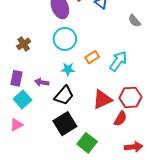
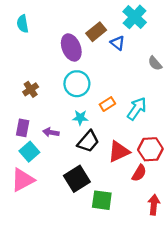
black trapezoid: (64, 95) -> (88, 141), moved
pink triangle: (16, 125) -> (23, 180), size x1.6
green square: (87, 143) -> (102, 200), turned -30
red arrow: (133, 147) -> (154, 205), turned -78

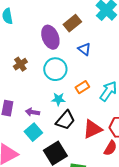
blue triangle: (118, 43) -> (84, 49), moved
brown cross: (31, 89) -> (20, 64), moved
cyan square: (29, 152) -> (33, 132), moved

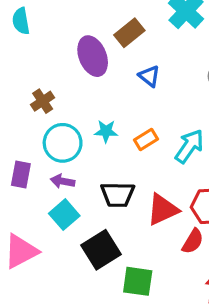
cyan circle: (55, 69) -> (63, 143), moved
cyan star: (58, 99) -> (106, 131), moved
black trapezoid: (65, 120) -> (118, 195), turned 50

